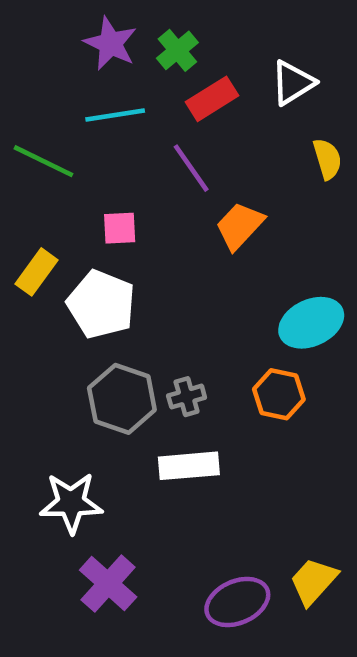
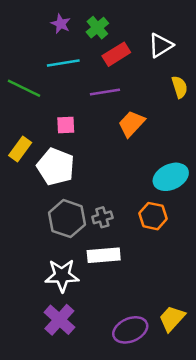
purple star: (110, 43) -> (61, 24), size x0.7
purple line: (191, 168) -> (105, 92), turned -64
white star: (71, 503) -> (62, 275), moved

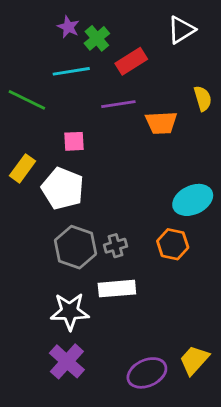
green cross: (97, 28) -> (97, 38), moved
white triangle: (161, 45) -> (181, 30), moved
orange trapezoid: (132, 124) -> (161, 123), moved, turned -136

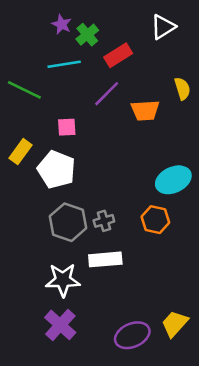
purple line: (118, 104) -> (107, 94), turned -36

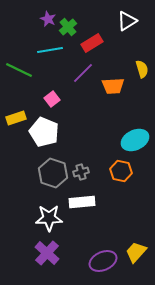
pink square: (67, 127) -> (52, 99), turned -35
yellow rectangle: (21, 152) -> (16, 118), turned 36

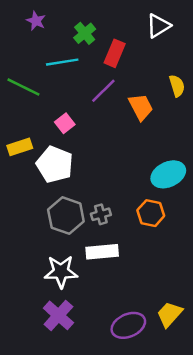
purple star: (48, 19) -> (36, 21), moved
red rectangle: (92, 43) -> (115, 53), turned -35
orange trapezoid: (113, 86) -> (141, 107), turned -115

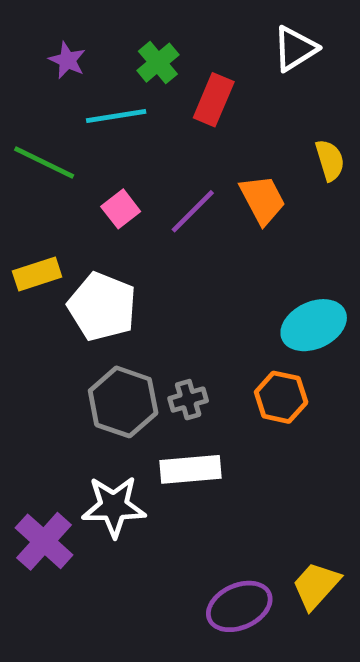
purple star: (36, 21) -> (67, 60), moved
purple line: (103, 91) -> (193, 211), moved
pink square: (65, 123) -> (121, 209), moved
purple cross: (58, 315) -> (44, 541), moved

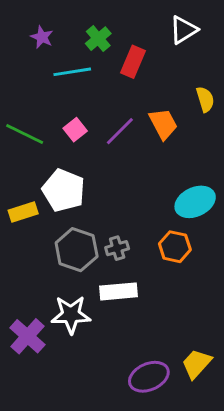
green line: (44, 163) -> (25, 134), moved
yellow rectangle: (37, 274) -> (23, 212), moved

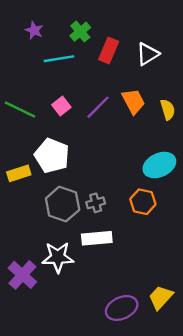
white triangle: (184, 30) -> (148, 54), moved
yellow semicircle: (205, 99) -> (168, 110), moved

